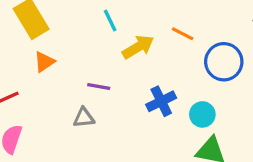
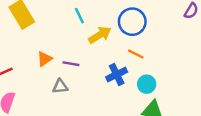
orange line: (183, 34) -> (136, 54), moved
orange triangle: (44, 62) -> (45, 59), moved
blue circle: (224, 62) -> (132, 22), moved

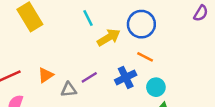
orange triangle: (45, 59) -> (46, 75), moved
purple line: (71, 64) -> (89, 77), moved, turned -42

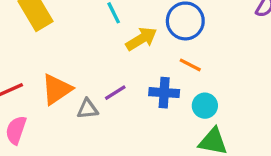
orange triangle: (46, 75) -> (57, 89), size x1.5
blue cross: (126, 77) -> (164, 93), turned 30

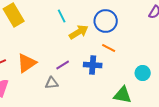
cyan circle: (205, 106) -> (143, 73), moved
gray triangle: (88, 109) -> (52, 83), moved

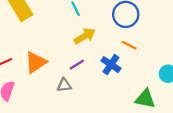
yellow arrow: (79, 32) -> (85, 36), moved
blue cross: (93, 65) -> (111, 65), turned 30

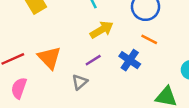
orange triangle: (36, 62) -> (49, 58), turned -40
gray triangle: (64, 85) -> (80, 82), turned -35

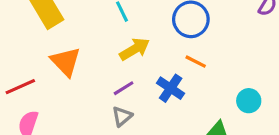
orange triangle: (49, 58) -> (66, 62), moved
gray triangle: (80, 82) -> (122, 116), moved

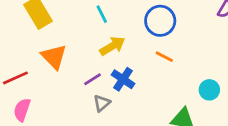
purple line: (124, 88) -> (92, 79), moved
blue cross: (171, 88) -> (123, 79), moved

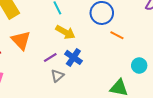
yellow arrow: (112, 46) -> (65, 32), turned 60
orange line: (164, 57) -> (117, 35), moved

